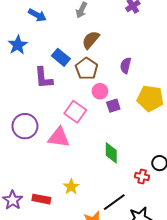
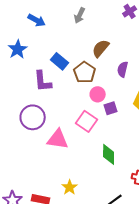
brown semicircle: (91, 40) -> (101, 48), moved
pink square: (75, 112) -> (87, 121), moved
purple circle: (25, 126) -> (33, 117), moved

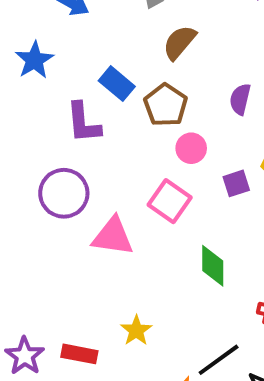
brown semicircle: (101, 48) -> (179, 42), moved
purple square: (111, 108) -> (236, 183), moved

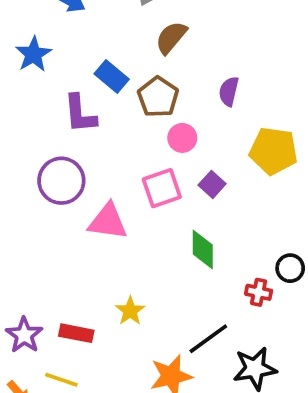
purple square: (236, 183) -> (212, 184), moved, turned -30
pink square: (170, 201) -> (162, 188), turned 36

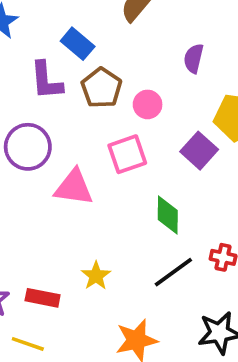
brown pentagon: (158, 97) -> (101, 88), moved
purple square: (212, 184) -> (199, 151), moved, size x1.4
black line: (208, 339) -> (173, 272), moved

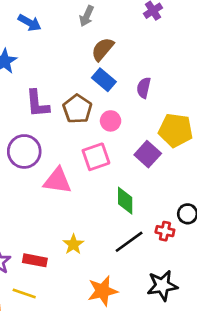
blue rectangle: (78, 44) -> (104, 80), moved

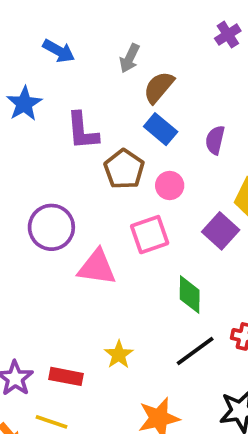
gray arrow: (87, 16) -> (130, 58), moved
purple L-shape: (37, 104) -> (82, 131), moved

